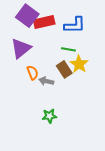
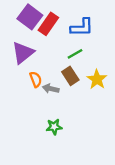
red rectangle: (44, 22) -> (48, 24), turned -42
green line: (68, 49) -> (75, 54), turned -40
yellow star: (79, 64) -> (97, 79), moved

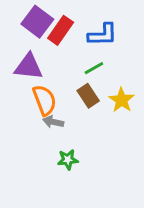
purple triangle: (23, 53) -> (29, 67), turned 45
orange semicircle: (36, 79) -> (45, 100), size x1.5
gray arrow: (51, 89) -> (53, 122), moved

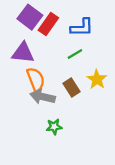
brown rectangle: (88, 96) -> (71, 87), moved
gray arrow: (53, 122) -> (43, 97), size x1.5

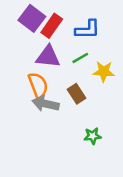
purple triangle: (23, 53) -> (48, 57), moved
yellow star: (97, 79) -> (104, 72), moved, turned -30
green star: (54, 127) -> (93, 136), moved

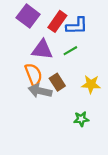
red rectangle: (52, 26) -> (57, 21), moved
yellow star: (104, 72) -> (91, 84), moved
brown rectangle: (76, 94) -> (57, 82), moved

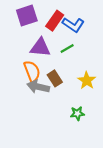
purple square: (28, 16) -> (27, 15), turned 35
blue L-shape: (77, 26) -> (73, 25), turned 35
yellow star: (91, 84) -> (87, 80), turned 30

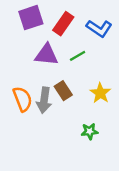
blue L-shape: (73, 25) -> (99, 28), moved
orange semicircle: (32, 71) -> (22, 99), moved
gray arrow: (38, 87) -> (44, 100), turned -95

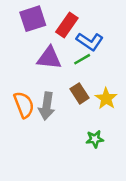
blue L-shape: (99, 28) -> (90, 41), moved
brown rectangle: (63, 91) -> (80, 93), moved

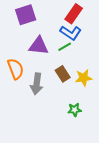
red rectangle: (67, 25) -> (74, 14), moved
yellow star: (106, 98) -> (84, 78), turned 30
orange semicircle: (24, 105) -> (16, 69), moved

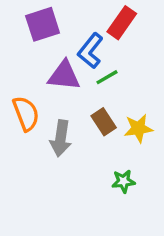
blue L-shape: (71, 33) -> (90, 51), moved, turned 95

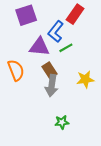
brown rectangle: (104, 122) -> (50, 70), moved
gray arrow: (61, 138) -> (52, 86), moved
green star: (123, 181) -> (62, 122), moved

